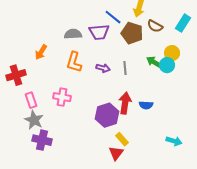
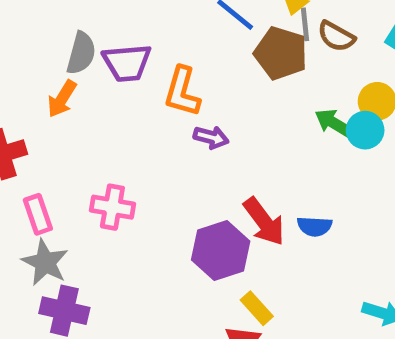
purple trapezoid: (99, 32) -> (127, 63), moved
gray semicircle: (73, 34) -> (81, 53), moved, turned 108
orange L-shape: (74, 62) -> (182, 92), moved
gray line: (125, 68) -> (305, 24), moved
red arrow: (125, 103) -> (264, 222), turned 135

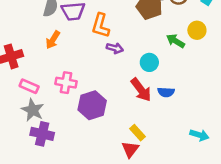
orange arrow: (62, 99) -> (53, 40), moved
cyan circle: (365, 130) -> (149, 62), moved
pink rectangle: (38, 214) -> (29, 86), turned -48
purple hexagon: (221, 250) -> (92, 105), moved

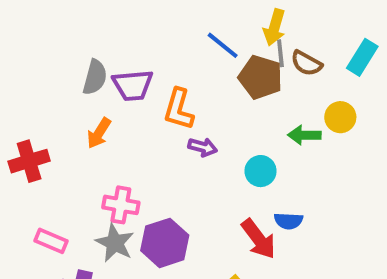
green arrow: (176, 41) -> (304, 135), turned -30
pink rectangle: (29, 86) -> (51, 241), moved
red arrow: (141, 90) -> (259, 239), moved
gray star: (33, 110) -> (115, 243), moved

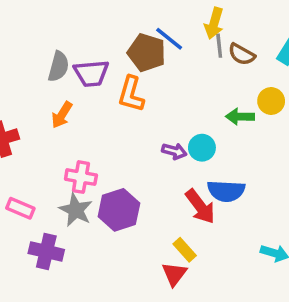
brown pentagon: (261, 77) -> (147, 53), moved
purple arrow: (203, 147) -> (174, 151), moved
blue semicircle: (288, 221) -> (226, 191), size x1.5

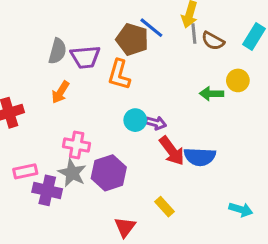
cyan circle: (202, 148) -> (135, 120), moved
red arrow: (200, 206) -> (172, 151), moved
pink rectangle: (20, 208) -> (25, 171), turned -35
purple cross: (46, 251) -> (47, 190), moved
red triangle: (174, 274) -> (125, 227), moved

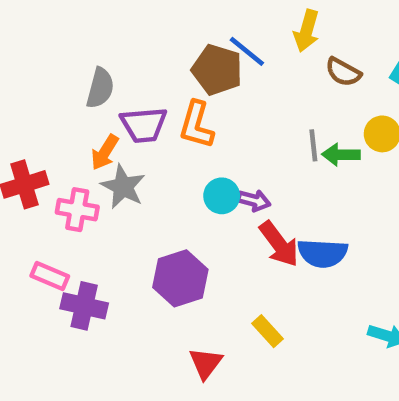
gray line: (194, 34) -> (313, 145), moved
purple trapezoid: (85, 57) -> (144, 125), moved
pink cross: (77, 145) -> (77, 210), moved
pink rectangle: (25, 171) -> (50, 276), turned 35
gray star: (72, 173) -> (123, 187), moved

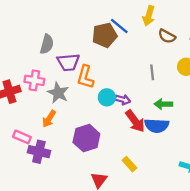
brown pentagon: (217, 70) -> (105, 35), turned -30
orange L-shape: (196, 125) -> (85, 77), moved
orange arrow: (105, 152) -> (49, 119), moved
green arrow: (341, 155) -> (163, 104), moved
pink cross: (77, 210) -> (34, 80), moved

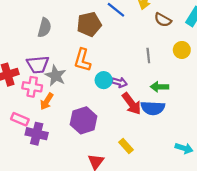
brown pentagon: (105, 35) -> (89, 24), moved
purple trapezoid: (68, 62) -> (38, 64), moved
pink cross: (34, 80) -> (32, 87), moved

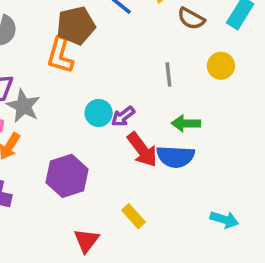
orange L-shape: (82, 60) -> (60, 55), moved
purple arrow: (119, 82) -> (123, 116), turned 128

